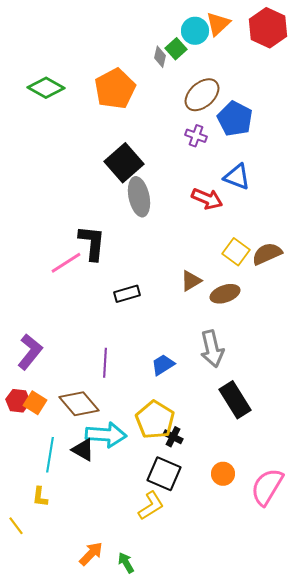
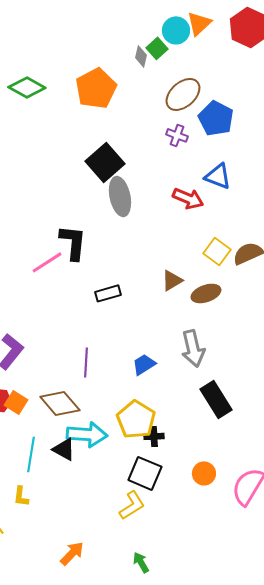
black cross: (173, 437) -> (154, 436), turned -30
green arrow: (126, 563) -> (141, 562), moved

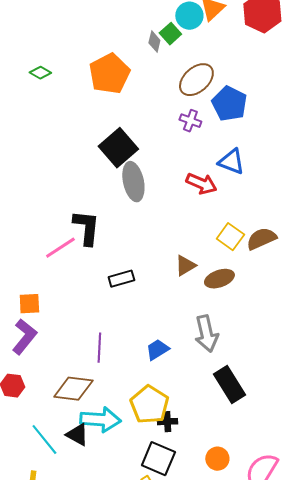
green diamond: (27, 87) -> (40, 73), size x0.6
orange square: (16, 402) -> (29, 304), moved, turned -35
brown diamond: (60, 403) -> (73, 389), turned -42
cyan line: (31, 454) -> (44, 440), turned -48

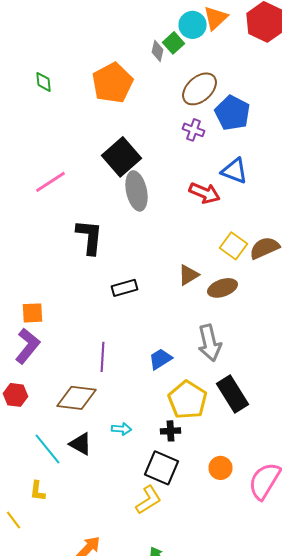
green diamond: (40, 73) -> (44, 82), turned 55
pink line: (60, 248) -> (50, 182), moved
yellow pentagon: (149, 405) -> (188, 400), moved
cyan arrow: (100, 420) -> (122, 429), moved, size x0.5

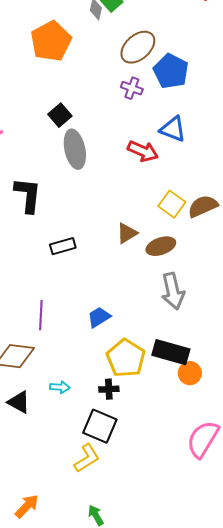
black square: (122, 157) -> (60, 115), size x0.6
gray arrow: (210, 343) -> (173, 291), moved
black rectangle: (232, 394) -> (171, 352), turned -42
orange circle: (220, 468) -> (190, 373), moved

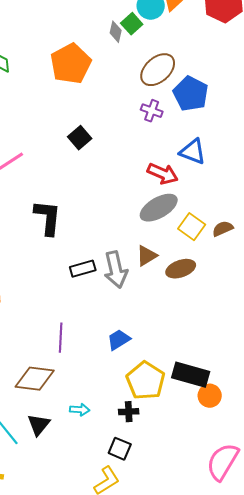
gray ellipse: (75, 149) -> (159, 208), moved, turned 72
brown semicircle: (203, 206) -> (223, 229), size x0.7
gray arrow: (173, 291) -> (116, 270), moved
black triangle: (19, 402) -> (39, 425), turned 40
black square: (100, 426) -> (120, 449), size x0.7

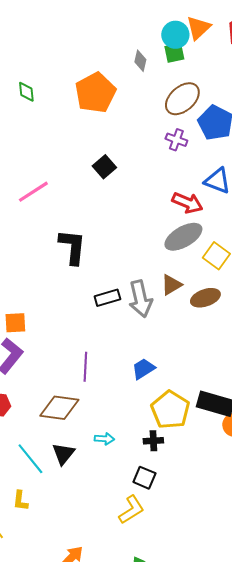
green square: (132, 24) -> (174, 53), moved, turned 30

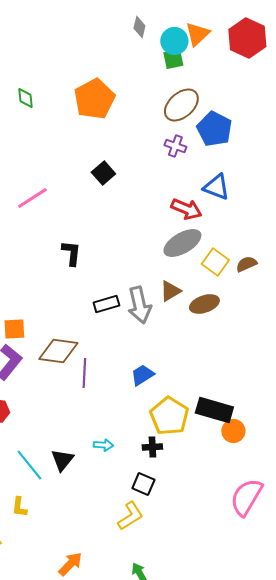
gray diamond: (140, 61) -> (139, 27), moved
black L-shape: (72, 247) -> (71, 253), size x0.7
brown diamond: (59, 408) -> (58, 351), moved

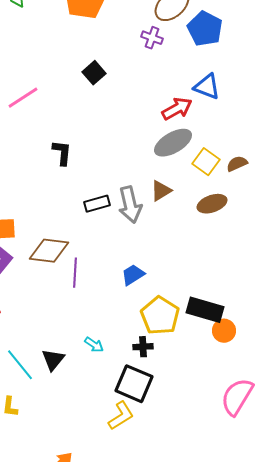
purple cross: (175, 146) -> (152, 38), moved
red arrow: (186, 209) -> (177, 109), turned -52
brown ellipse: (204, 304) -> (212, 204), moved
cyan arrow: (103, 445) -> (94, 345), turned 30
black square: (143, 484) -> (134, 384), size x1.6

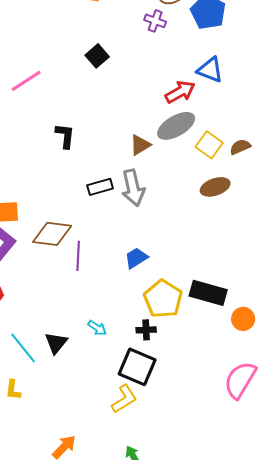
brown triangle: (161, 191) -> (140, 145), moved
orange circle: (224, 331) -> (243, 319), moved

